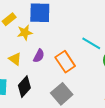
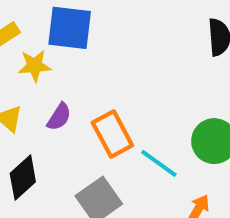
cyan line: (91, 43) -> (159, 163), moved

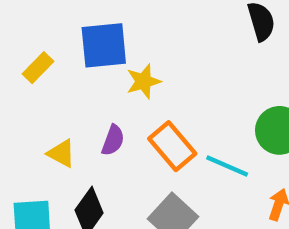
yellow star: (35, 66) -> (143, 81), moved

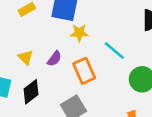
cyan line: (227, 166) -> (114, 51), moved

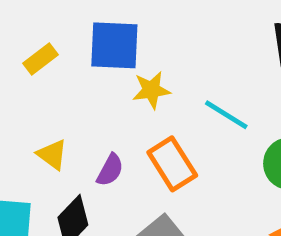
purple semicircle: (54, 59) -> (110, 170), moved

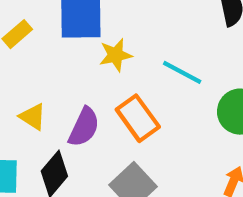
purple semicircle: (110, 170) -> (84, 127), size x1.4

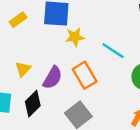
yellow triangle: (33, 117) -> (23, 69), turned 35

